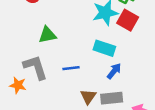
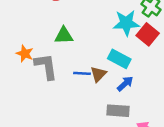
orange star: (18, 85) -> (25, 54), moved
brown triangle: (88, 97) -> (98, 74), moved

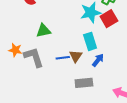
red square: (148, 34) -> (109, 19), turned 30
cyan rectangle: (119, 59) -> (90, 41), turned 54
gray rectangle: (118, 111) -> (84, 83), moved

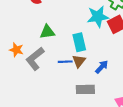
cyan rectangle: (90, 41) -> (79, 42), moved
gray L-shape: (34, 57) -> (35, 59), turned -115

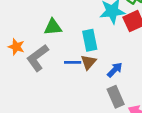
gray rectangle: (85, 89) -> (116, 97), moved, turned 66

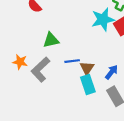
cyan rectangle: (90, 40) -> (88, 85), moved
blue line: (73, 62) -> (72, 61), moved

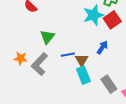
green triangle: (51, 40) -> (47, 37), turned -35
blue arrow: (112, 72) -> (102, 47), moved

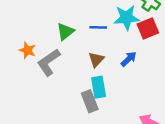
blue line: (68, 55) -> (98, 27), moved
brown triangle: (82, 60) -> (96, 60), moved
gray rectangle: (109, 84) -> (90, 101), moved

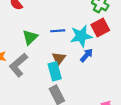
cyan star: (126, 18) -> (81, 36), moved
cyan rectangle: (99, 87) -> (55, 71), moved

